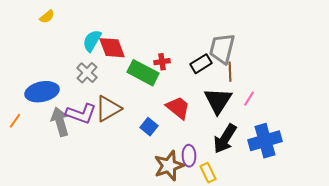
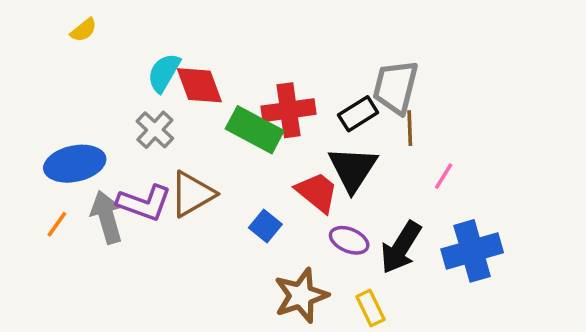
red cross: (162, 62) -> (289, 110), size x1.8
black triangle: (218, 101) -> (353, 169), moved
orange line: (15, 121) -> (57, 224), moved
purple ellipse: (189, 156) -> (349, 240), moved, turned -65

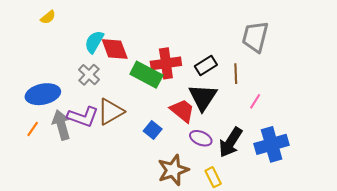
gray trapezoid: (395, 87) -> (255, 37), moved

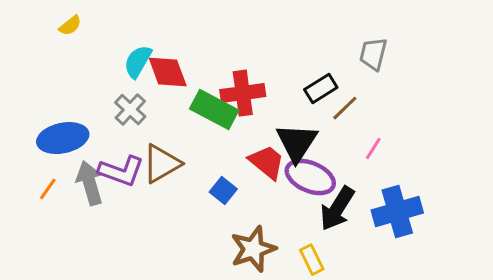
gray trapezoid: (255, 37) -> (373, 54), size x0.7
black rectangle: (206, 65) -> (321, 89), moved
brown line: (236, 74) -> (345, 108), turned 48
purple ellipse: (201, 138) -> (310, 177), moved, size x1.5

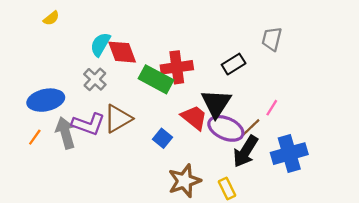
brown line: (345, 108) -> (251, 127), moved

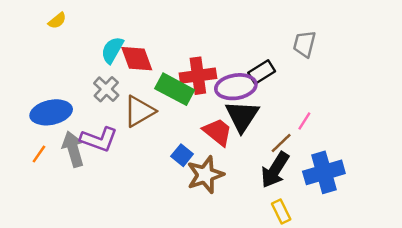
brown triangle: (118, 119) -> (139, 111), moved
purple ellipse: (226, 128) -> (236, 87), moved, turned -32
brown star: (184, 181) -> (205, 175), moved
yellow rectangle: (227, 188) -> (281, 211), moved

